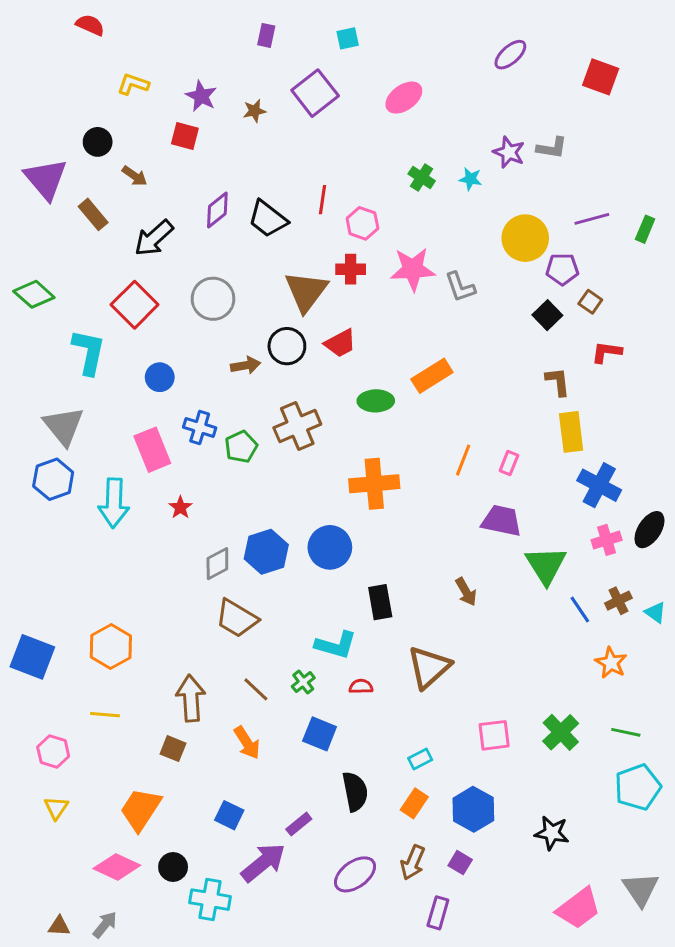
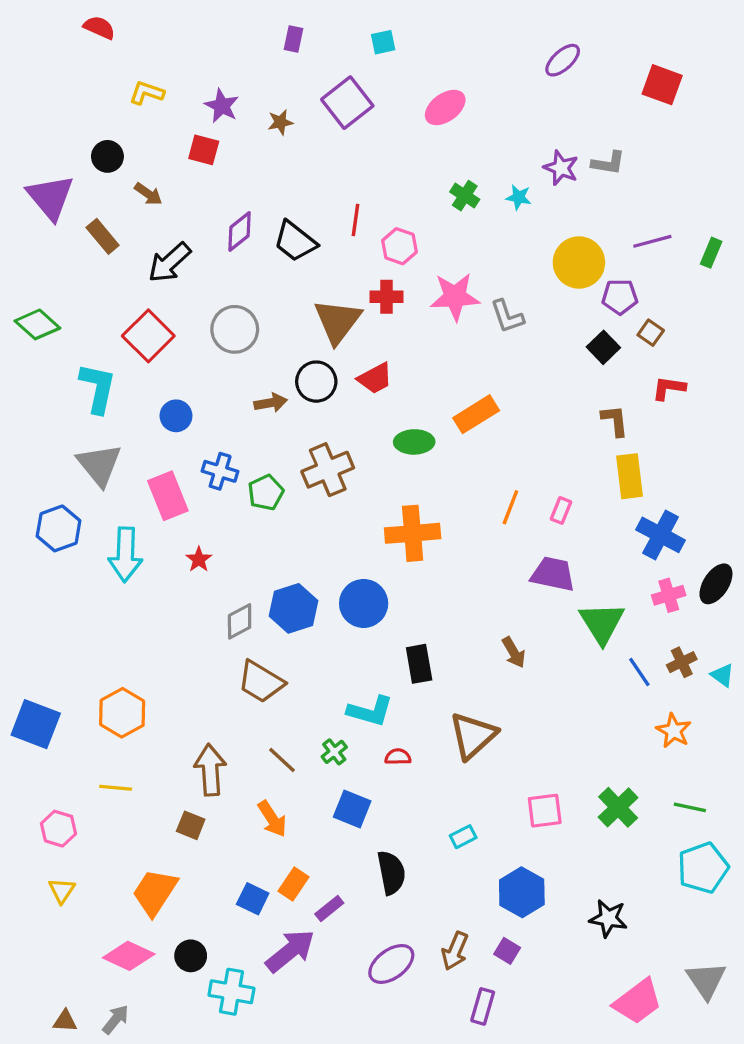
gray triangle: (64, 426) -> (99, 465), moved
orange rectangle: (414, 803) -> (293, 884), moved

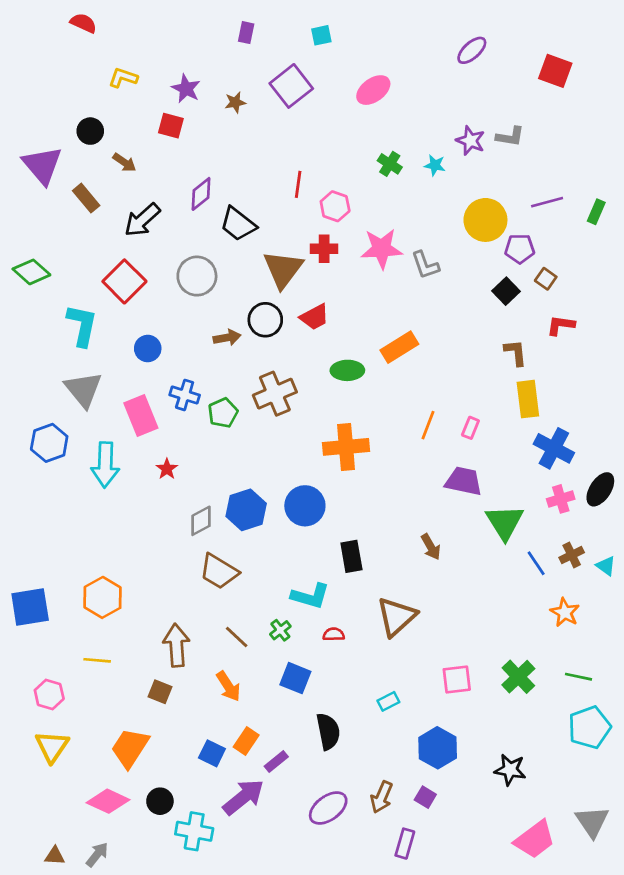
black trapezoid: (295, 241) -> (238, 224), moved
blue square: (36, 724) -> (30, 607), turned -30
yellow triangle: (62, 891) -> (52, 746), size x1.5

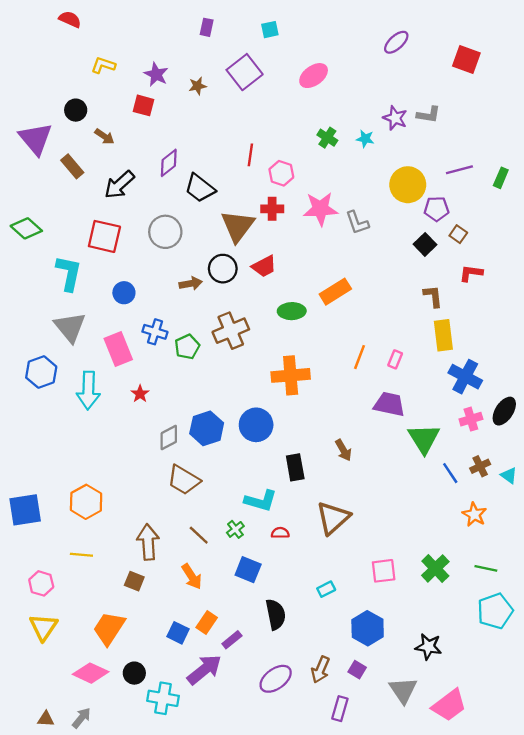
red square: (124, 281) -> (104, 236), turned -32
brown arrow: (431, 547) -> (343, 450), moved
gray triangle: (592, 822) -> (403, 690), moved

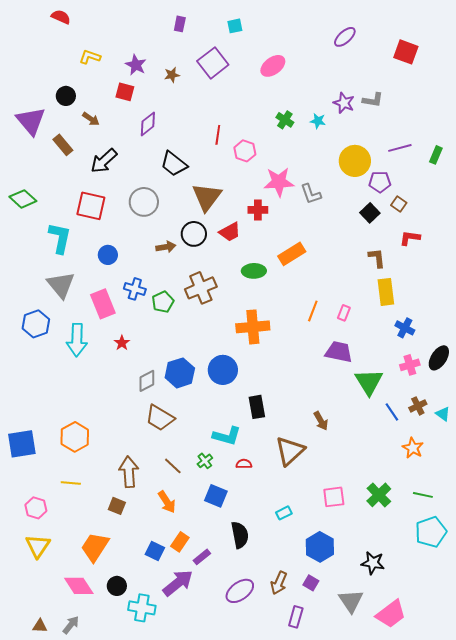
purple diamond: (169, 163) -> (148, 124), moved
red cross: (272, 209) -> (258, 210), moved
blue cross: (465, 377) -> (405, 328), size x0.7
brown arrow: (343, 450) -> (321, 421), moved
pink diamond: (91, 673) -> (79, 586), turned 32

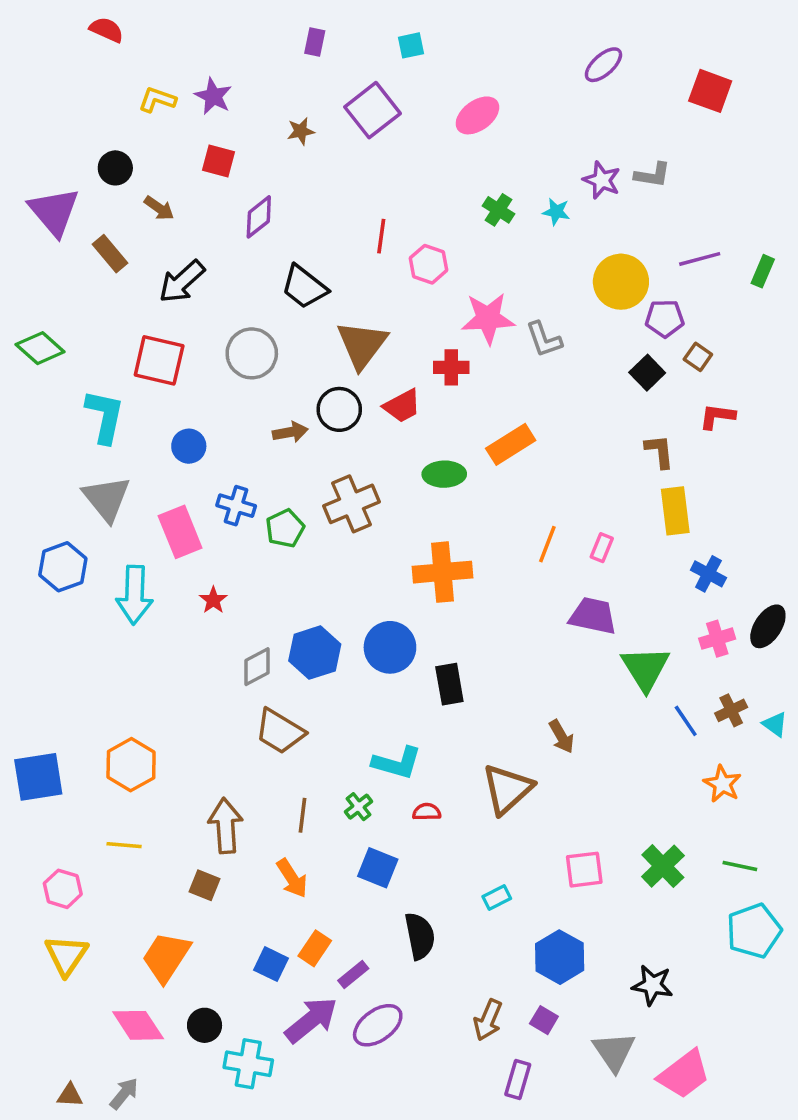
purple star: (136, 65) -> (213, 96), moved
black rectangle: (257, 407) -> (449, 684), moved
brown line: (173, 466) -> (303, 815), turned 54
purple ellipse: (240, 591) -> (378, 1025), moved

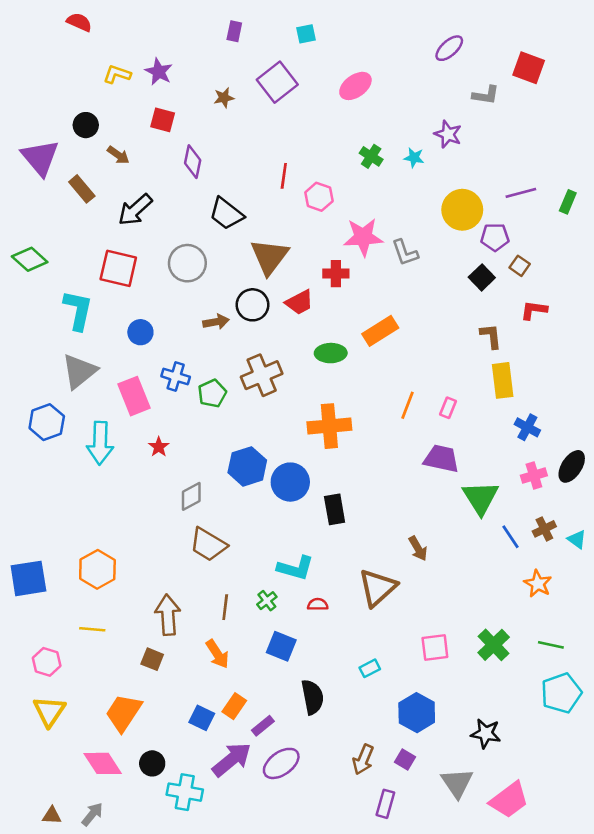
gray L-shape: (652, 175) -> (486, 95), moved
purple diamond: (259, 217) -> (193, 162), turned -40
gray triangle: (107, 499) -> (79, 371), turned 30
blue hexagon: (315, 653) -> (247, 466), moved

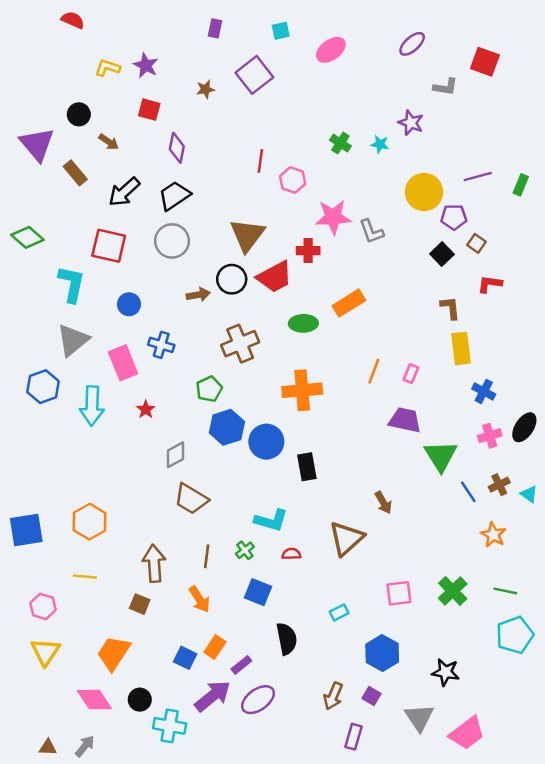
pink ellipse: (355, 86) -> (331, 50), moved
black trapezoid: (226, 214) -> (174, 196), moved, turned 108
red trapezoid: (299, 302) -> (275, 277), size x1.4
green pentagon: (212, 393) -> (209, 389), moved

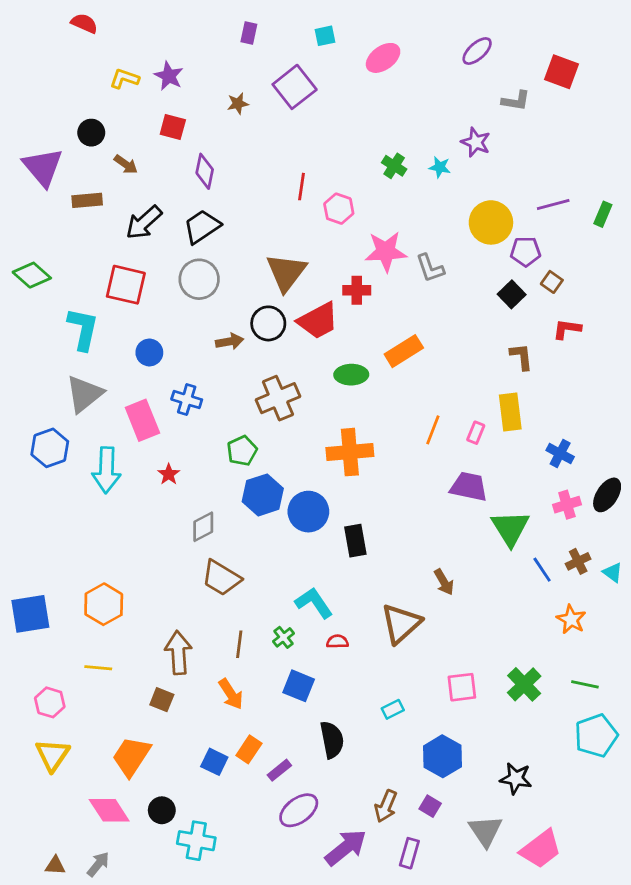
brown rectangle: (75, 173) -> (87, 200), turned -55
yellow rectangle: (461, 348) -> (510, 412), moved
cyan L-shape: (271, 520) -> (314, 603), turned -140
purple arrow: (213, 696) -> (346, 848), moved

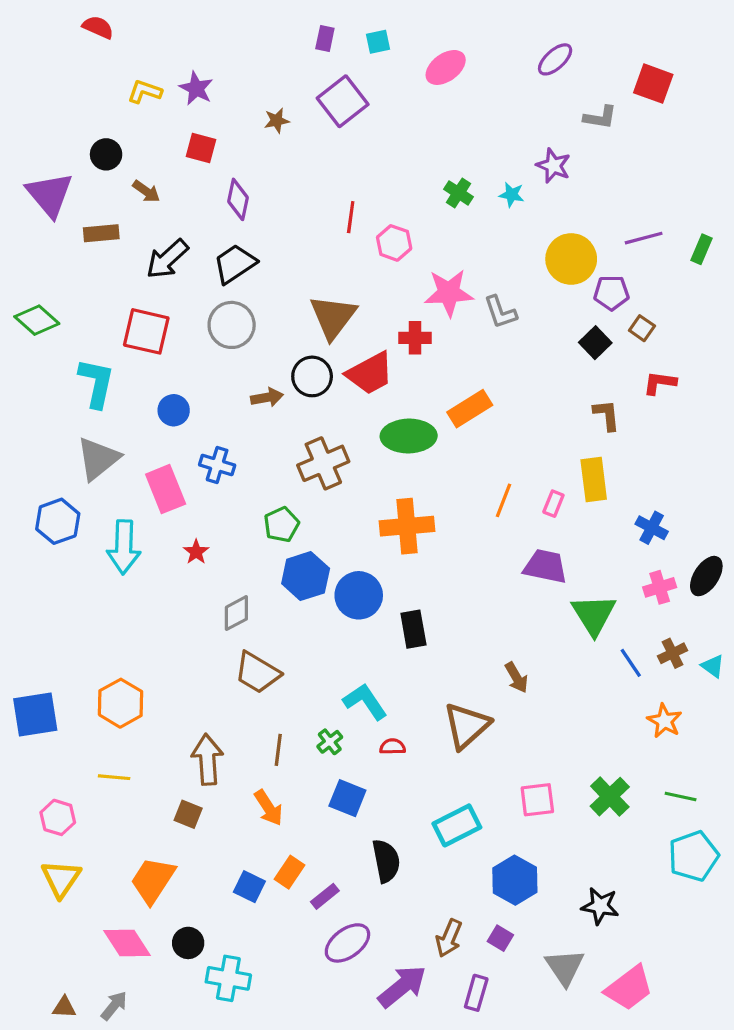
purple rectangle: (249, 33) -> (325, 38), moved
green ellipse: (351, 375) -> (409, 436), size x1.4
cyan rectangle: (393, 709) -> (457, 825), size x1.8

